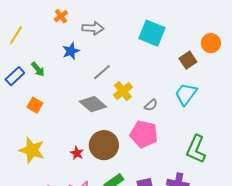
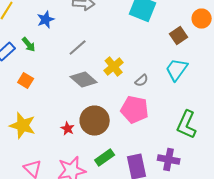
blue star: (71, 51) -> (46, 20), moved
gray line: (102, 72) -> (78, 48), moved

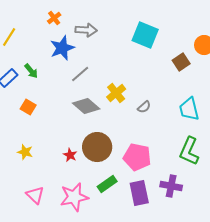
blue star: (46, 20) -> (62, 48), moved, size x1.4
cyan trapezoid: (177, 70) -> (189, 109), moved, turned -50
pink pentagon: (135, 110) -> (137, 157), moved
yellow star: (23, 126) -> (25, 152), size x0.6

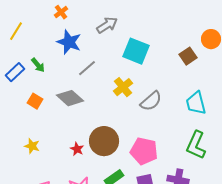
gray arrow: (86, 30) -> (107, 25), moved, turned -35
cyan square: (145, 35) -> (136, 51), moved
blue star: (62, 48) -> (69, 42), turned -30
gray diamond: (86, 106) -> (70, 98), moved
gray semicircle: (144, 107) -> (151, 101), size x1.6

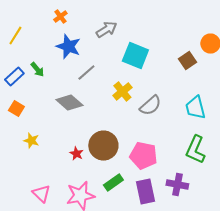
orange square: (35, 101) -> (16, 108), moved
yellow star: (32, 146) -> (31, 140), moved

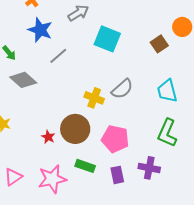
yellow cross: (122, 92) -> (94, 98), moved, turned -30
gray diamond: (69, 102) -> (23, 80), moved
green rectangle: (113, 182) -> (85, 166), turned 54
purple rectangle: (145, 192) -> (117, 175), size x0.7
pink triangle: (41, 194) -> (13, 177), turned 42

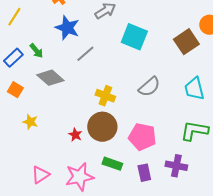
brown square: (159, 44) -> (186, 42), size x1.4
yellow cross: (94, 98) -> (105, 96), moved
green L-shape: (167, 133) -> (194, 131), turned 76

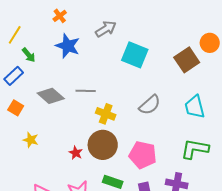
green arrow: (36, 51) -> (29, 55), moved
gray line: (85, 54) -> (86, 91), moved, turned 42

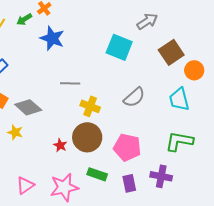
gray arrow: (106, 29) -> (147, 21), moved
orange circle: (210, 43) -> (194, 70), moved
green arrow: (29, 55) -> (24, 19), moved, turned 98
gray diamond: (51, 96) -> (28, 107), moved

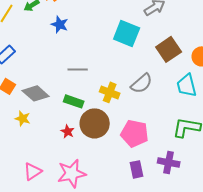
blue star: (52, 38) -> (60, 24), size x0.7
brown square: (171, 52) -> (169, 49), moved
yellow cross: (90, 106) -> (110, 92), moved
green rectangle: (97, 174) -> (74, 101), moved

